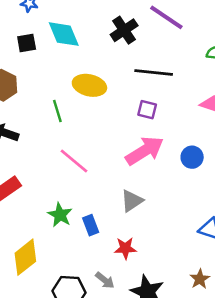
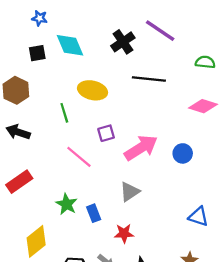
purple square: (147, 110) -> (106, 133), moved, turned -30

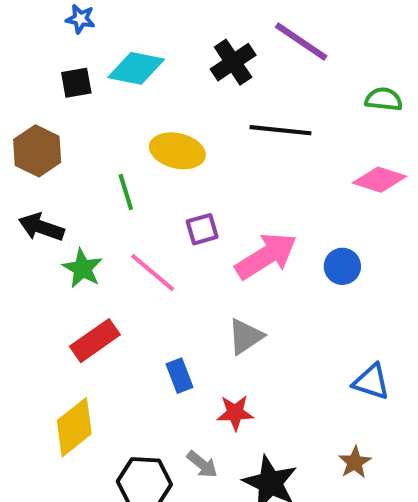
cyan diamond: (70, 45) -> (136, 68), turned -56
red rectangle: (19, 182) -> (95, 341), moved
green star: (67, 204) -> (83, 268), moved

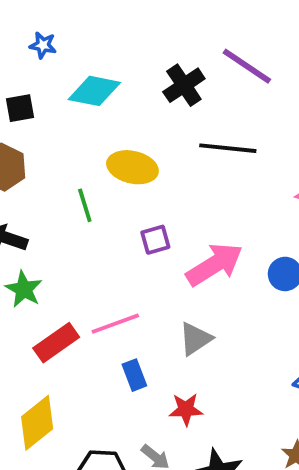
black square: (76, 83) -> (20, 108), moved
green star: (83, 268) -> (24, 289), moved
pink line: (153, 273) -> (115, 324), moved, turned -60

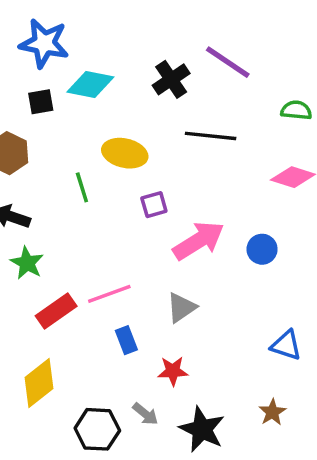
blue star: (43, 45) -> (44, 43), size x2.0
black square: (20, 108) -> (41, 102), moved
purple square: (155, 240) -> (154, 205), moved

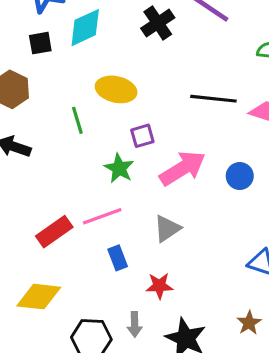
cyan diamond: (90, 85) -> (85, 28), turned -36
black line: (211, 136) -> (213, 99), moved
green star: (27, 263) -> (119, 168), moved
yellow diamond: (39, 383) -> (39, 297), turned 45
gray arrow: (145, 414) -> (135, 324), turned 50

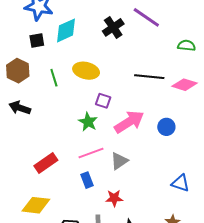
green line: (77, 120) -> (54, 78), moved
purple square: (142, 136) -> (103, 101), turned 35
pink line: (102, 216) -> (91, 153), moved

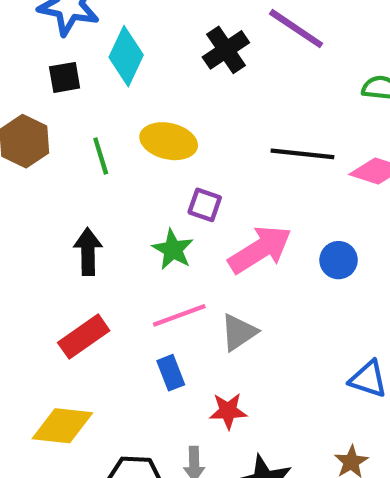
cyan diamond: (66, 30) -> (126, 56), turned -40
black arrow: (20, 108) -> (88, 252), moved, turned 70

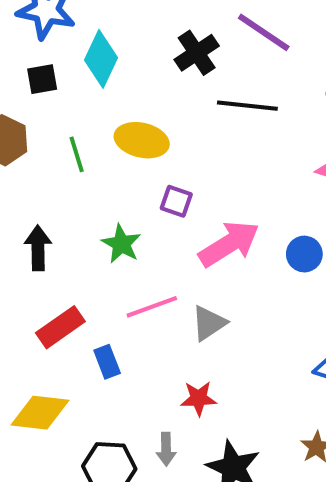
black line: (302, 154) -> (247, 106), moved
green star: (173, 249) -> (121, 244), moved
black arrow: (88, 252) -> (38, 248), moved
blue rectangle: (171, 373) -> (107, 362), moved

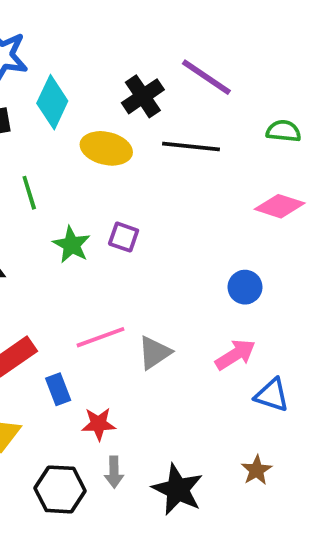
yellow ellipse: (142, 140) -> (106, 148), moved
green star: (121, 244) -> (72, 245), moved
pink arrow: (229, 244) -> (235, 355), moved, size x0.7
red star: (199, 398) -> (99, 424), moved

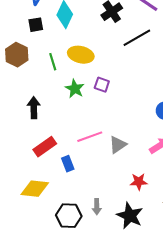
black line: (191, 146) -> (137, 38), turned -36
yellow ellipse: (106, 148) -> (81, 55), moved
red star: (99, 424) -> (139, 182), moved

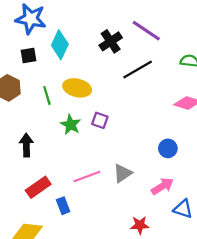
gray triangle: (118, 145) -> (123, 173), moved

